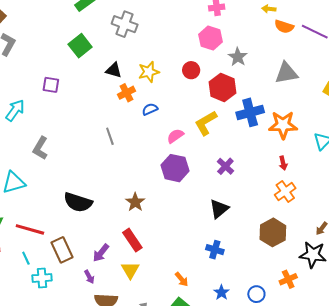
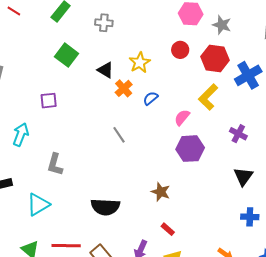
gray cross: (125, 24) -> (104, 23), size x0.7
black triangle: (114, 70) -> (105, 70), turned 30
red rectangle: (132, 240) -> (168, 229), size x0.6

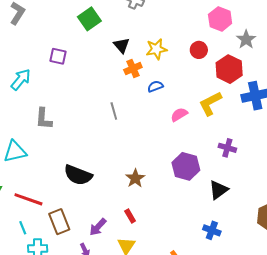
purple cross: (238, 134) -> (227, 148), turned -30
purple hexagon: (190, 149) -> (186, 166), moved
gray L-shape: (55, 164) -> (44, 119), turned -30

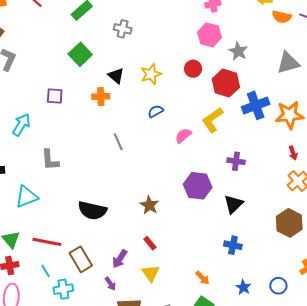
orange cross: (133, 69) -> (101, 97), moved, turned 30

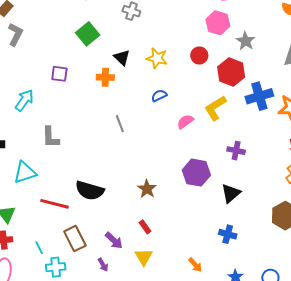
yellow star: (151, 74) -> (157, 58), turned 30
red line: (47, 242) -> (54, 204), moved
purple arrow: (120, 259) -> (114, 240), turned -84

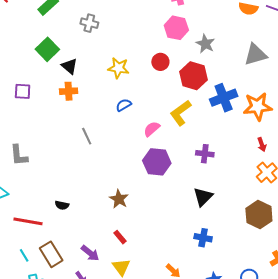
black triangle: (122, 58) -> (69, 66), moved
purple hexagon: (196, 173) -> (157, 162), moved
black semicircle: (90, 190) -> (62, 205), size x0.5
cyan line: (39, 248) -> (24, 255), moved

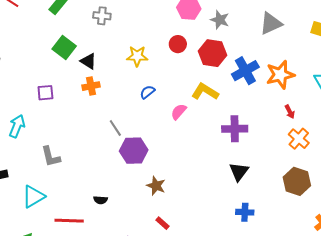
yellow L-shape: (181, 113) -> (205, 92), turned 76
purple cross: (205, 154) -> (235, 129), size x1.4
purple hexagon: (157, 162) -> (134, 151), moved

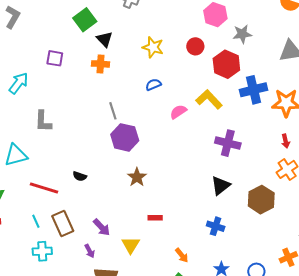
gray star: (220, 20) -> (242, 34), turned 30
brown hexagon: (297, 181) -> (261, 200), moved
red rectangle: (163, 223) -> (155, 218), moved, turned -56

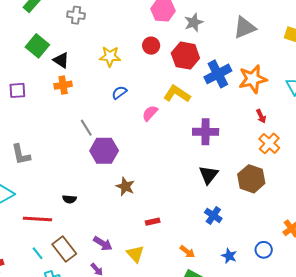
blue cross: (216, 226) -> (213, 215), turned 30

